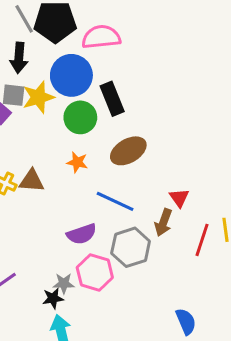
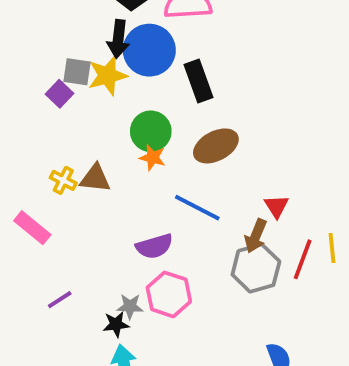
black arrow: (19, 58) -> (118, 39), moved
green circle: (80, 117) -> (151, 131), moved
gray hexagon: (131, 247) -> (256, 268), moved

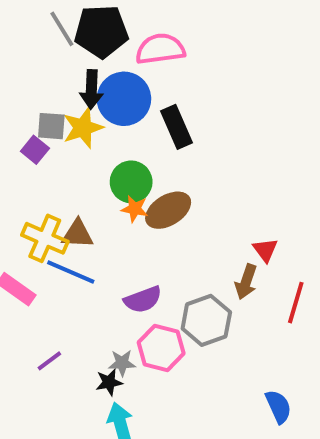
brown ellipse: (216, 146) -> (168, 210), moved
yellow cross: (63, 180) -> (45, 238), size x1.6
blue line: (197, 208) -> (71, 272), moved
gray hexagon: (256, 268) -> (206, 320), moved

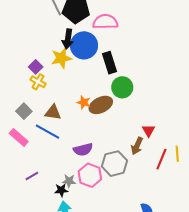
gray square: (51, 126) -> (24, 111), moved, turned 35
green circle: (131, 182) -> (122, 87), moved
yellow cross: (45, 238) -> (38, 82), moved, size x0.7

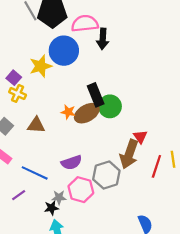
black arrow: (68, 39) -> (103, 39), moved
black rectangle: (110, 63) -> (96, 95), moved
green circle: (122, 87) -> (110, 106), moved
blue line: (48, 132) -> (35, 173), moved
brown arrow: (137, 146) -> (129, 154), size x1.5

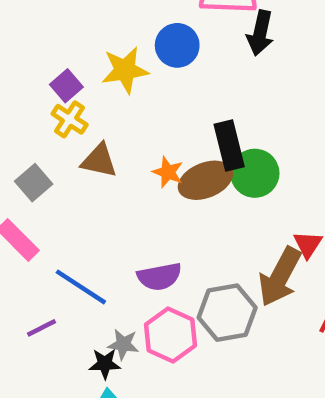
blue circle: (64, 51) -> (177, 45), size x0.7
brown triangle: (36, 125) -> (99, 161), moved

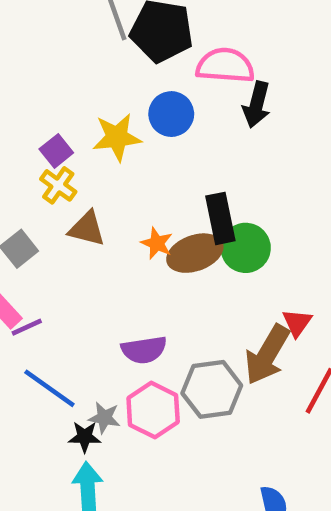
blue line: (81, 287) -> (49, 388), moved
purple line: (41, 328) -> (27, 327), moved

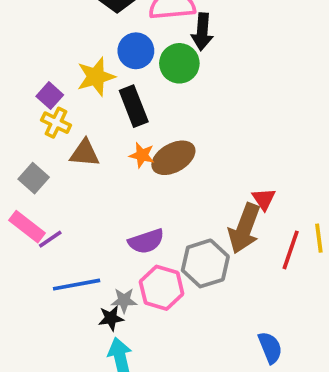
black rectangle: (220, 218) -> (134, 106), moved
green circle: (246, 248) -> (179, 63), moved
blue line: (49, 388) -> (77, 285), turned -36

